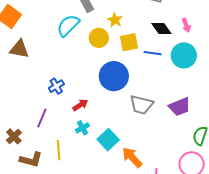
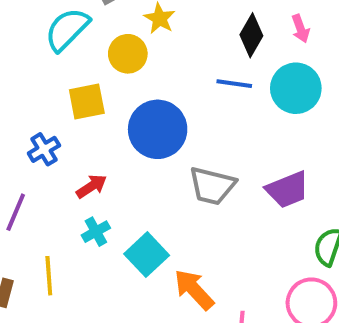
black diamond: (161, 29) -> (251, 35), turned 65
yellow square: (129, 42) -> (87, 102), moved

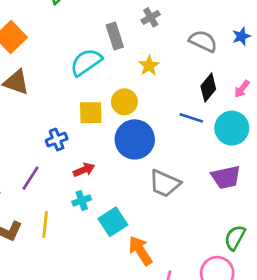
pink arrow: (301, 29) -> (242, 89), turned 48
yellow circle: (128, 54) -> (124, 102), moved
purple trapezoid: (287, 190) -> (226, 177), moved

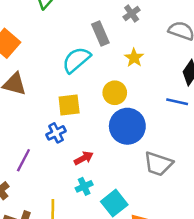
yellow square: (91, 113) -> (69, 105), moved
purple line: (30, 178) -> (23, 160), moved

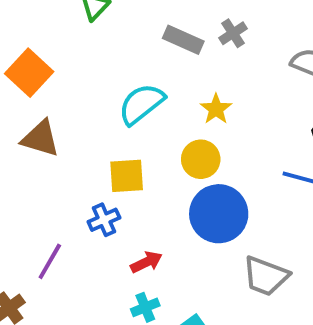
gray rectangle: (100, 34) -> (183, 40), moved, turned -45
yellow star: (134, 58) -> (216, 109), moved

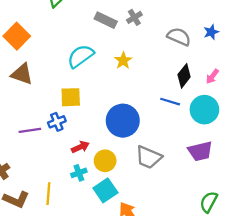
yellow circle: (201, 159) -> (105, 161), moved
purple line: (50, 261) -> (30, 130), moved, turned 50

